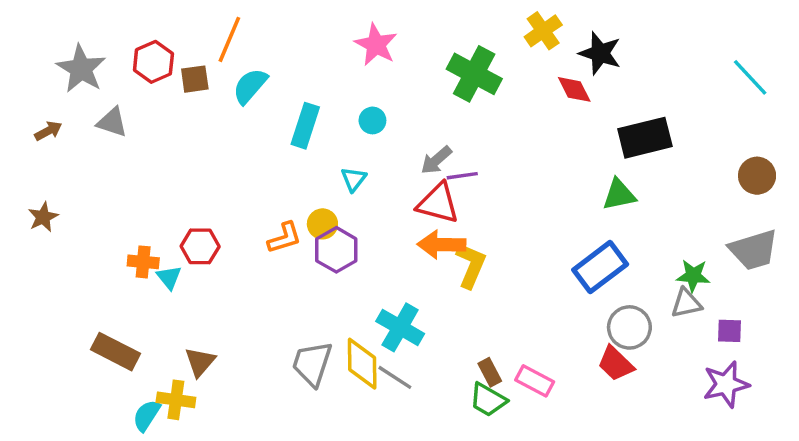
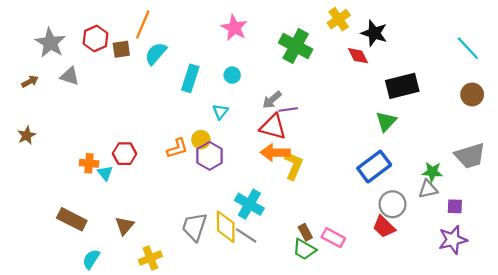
brown circle: (757, 176) -> (472, 94), moved
green triangle: (619, 195) -> (386, 121), turned -35
yellow cross: (176, 400) -> (150, 258), moved, turned -30

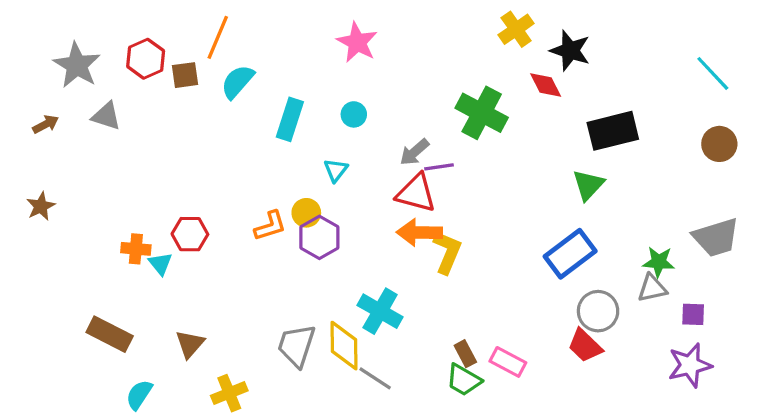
green cross: (296, 46) -> (482, 113), moved
gray line: (246, 235) -> (375, 378), moved

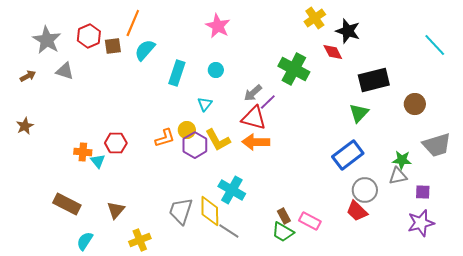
brown circle: (719, 144) -> (415, 104), moved
purple line: (439, 167) -> (268, 102), turned -36
yellow L-shape: (447, 252) -> (218, 140), moved, turned 128

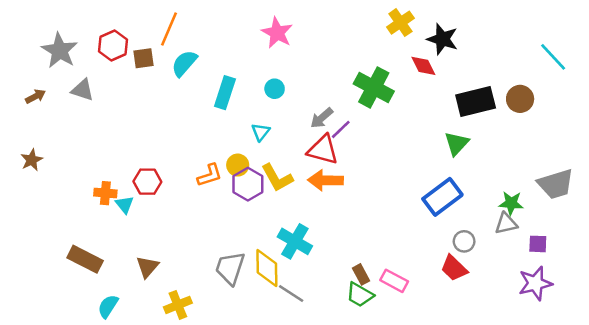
brown circle: (415, 104) -> (520, 99), moved
gray circle: (365, 190) -> (464, 241), size x0.7

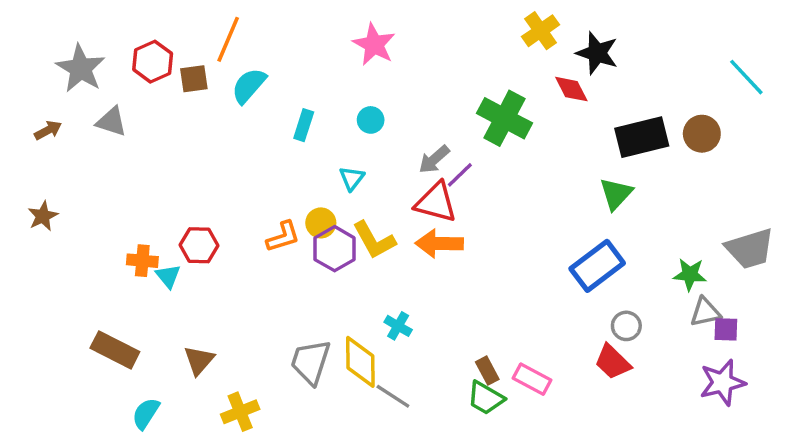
cyan rectangle: (225, 93) -> (304, 125), size x0.7
gray triangle: (506, 224) -> (705, 312), moved
cyan cross: (295, 241) -> (398, 326), size x0.6

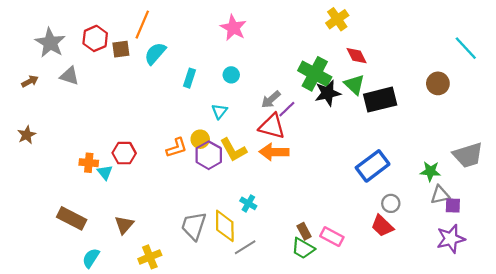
black star: (597, 53) -> (328, 93), moved, turned -30
black rectangle: (642, 137) -> (380, 100), moved
green triangle: (616, 194) -> (354, 85), moved, turned -30
gray line: (393, 396) -> (245, 247), turned -65

